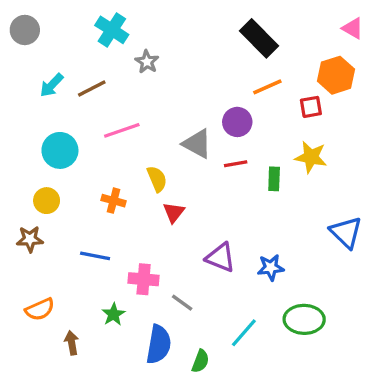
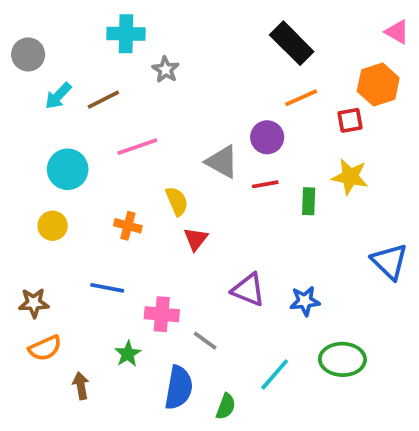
gray circle: (25, 30) -> (28, 54), moved
cyan cross: (112, 30) -> (126, 34), turned -32
brown star: (30, 239) -> (34, 303), moved

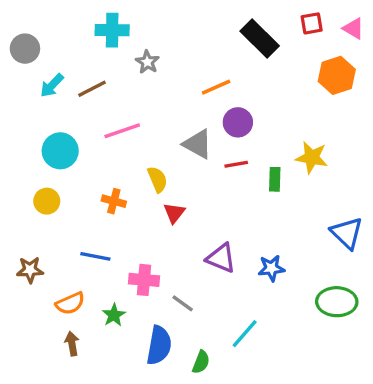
orange line: (301, 98) -> (216, 87), moved
red square: (350, 120) -> (312, 23), moved
orange semicircle: (45, 348) -> (70, 303), moved
green ellipse: (342, 359) -> (337, 302), moved

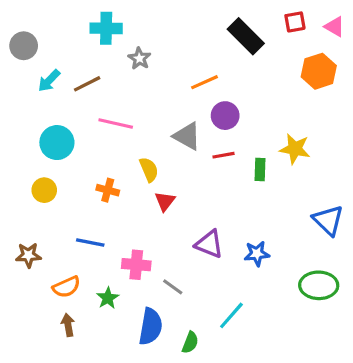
pink line: (122, 131) -> (116, 123), turned 32

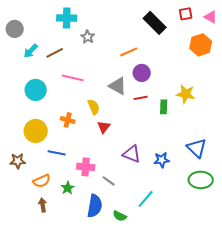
yellow circle: (44, 190) -> (36, 131), moved, size x1.5
blue triangle: (328, 220) -> (197, 148), moved
green semicircle: (190, 342) -> (120, 216), turned 96

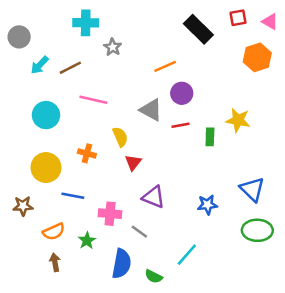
purple triangle: (132, 154) -> (154, 197), moved

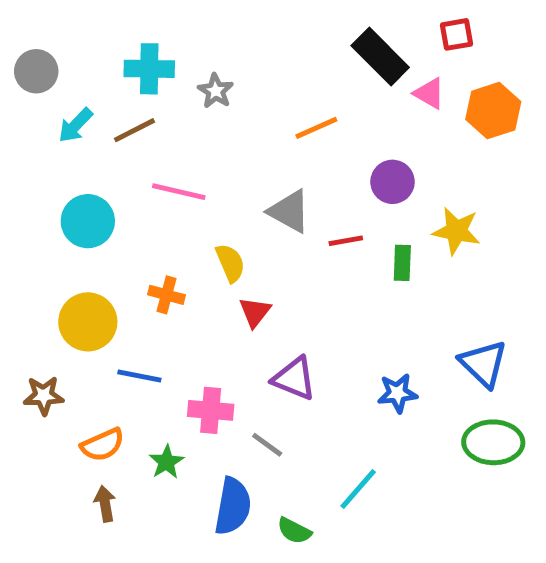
pink triangle: (270, 22) -> (429, 93), moved
cyan cross: (86, 23) -> (149, 69), moved
purple circle: (182, 93) -> (393, 182), moved

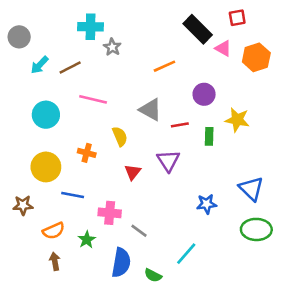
cyan cross: (149, 69) -> (91, 27), moved
red triangle: (255, 312) -> (133, 172), moved
purple triangle: (294, 378) -> (168, 161), moved, turned 35

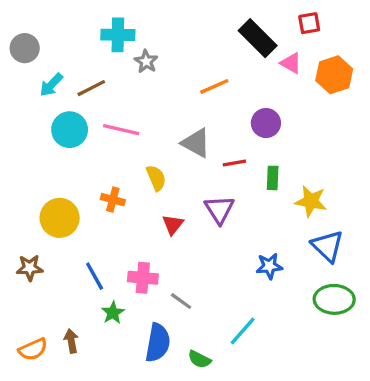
cyan circle: (46, 115) -> (70, 130), moved
yellow star: (237, 120) -> (311, 201), moved
blue line: (73, 195) -> (95, 276), moved, turned 50
orange semicircle: (54, 231) -> (33, 349), moved

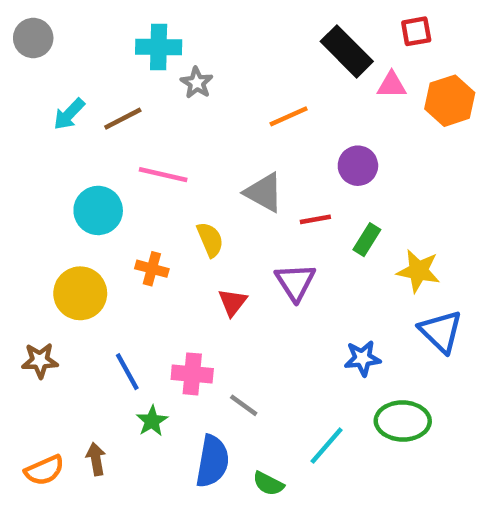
gray circle: (25, 48) -> (33, 38), moved
pink triangle: (291, 63) -> (392, 85), turned -30
cyan circle: (70, 130) -> (98, 210), moved
green rectangle: (273, 178) -> (367, 240), turned 30
green ellipse: (334, 299) -> (403, 421), moved

